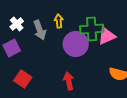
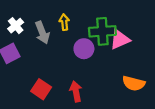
purple circle: (76, 44) -> (84, 49), size x0.7
red square: (23, 79) -> (41, 89), moved

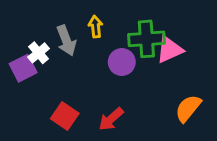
white cross: (16, 26) -> (39, 53), moved
orange semicircle: (134, 83) -> (188, 108), turned 115
red arrow: (76, 92) -> (111, 119), turned -120

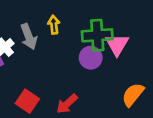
pink triangle: (170, 50) -> (117, 44), turned -35
purple circle: (122, 62) -> (91, 58), moved

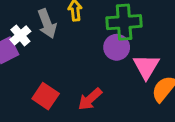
pink triangle: (117, 44) -> (146, 67), moved

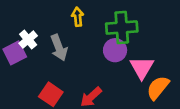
gray arrow: (47, 24) -> (59, 48), moved

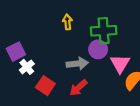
white cross: (28, 40) -> (27, 67), moved
gray arrow: (59, 48) -> (77, 64), moved, turned -75

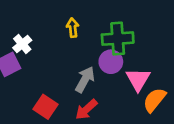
gray arrow: (77, 64) -> (85, 79), turned -55
white cross: (27, 67) -> (22, 44), moved

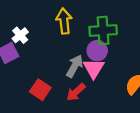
yellow arrow: (73, 28) -> (64, 21), size x1.5
pink triangle: (138, 79) -> (94, 68), moved

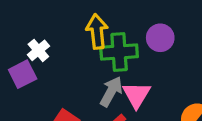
green cross: (103, 30) -> (119, 52), moved
purple circle: (97, 51) -> (160, 38), moved

